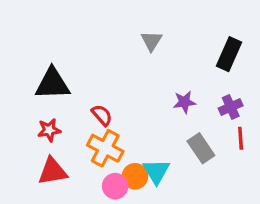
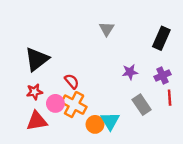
black triangle: (52, 84) -> (37, 59), turned -36
pink circle: (115, 186) -> (55, 103), moved

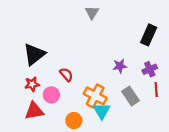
gray triangle: (107, 29) -> (92, 13), moved
orange cross: (74, 105) -> (95, 96), moved
orange circle: (95, 124) -> (74, 121), moved

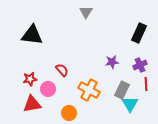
black triangle: (34, 54) -> (32, 35), moved, turned 45
gray rectangle: (130, 96) -> (122, 90), turned 60
cyan triangle: (102, 111) -> (130, 104), moved

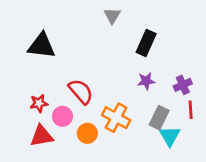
black rectangle: (139, 33) -> (146, 43), moved
red semicircle: (62, 70) -> (81, 91), size x1.5
orange circle: (69, 113) -> (87, 133), moved

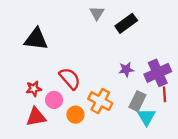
black rectangle: (146, 43) -> (126, 23), moved, turned 30
purple cross: (183, 85) -> (158, 73), size x1.6

